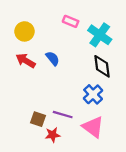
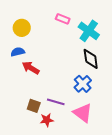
blue semicircle: (53, 58) -> (18, 52), moved, turned -64
red arrow: (26, 61) -> (31, 68), moved

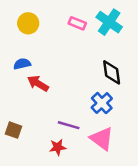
yellow circle: (22, 28) -> (28, 23), moved
cyan cross: (89, 31) -> (109, 22), moved
brown square: (34, 106) -> (13, 130), moved

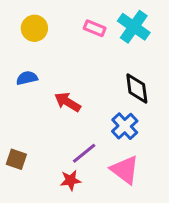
red arrow: (38, 83) -> (68, 102), moved
purple line: (69, 125) -> (84, 153), turned -55

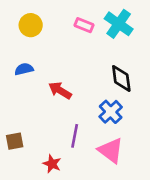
purple line: (84, 153) -> (75, 136), turned -40
brown square: (16, 159) -> (15, 141), turned -30
red star: (71, 180) -> (52, 164), moved, turned 30

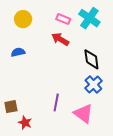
red arrow: (60, 90) -> (60, 39), moved
blue cross: (111, 112) -> (93, 84), moved
red star: (52, 164) -> (25, 123), moved

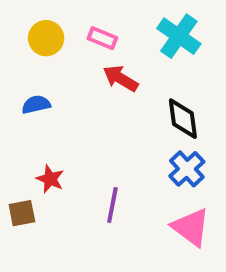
pink rectangle: (63, 19) -> (102, 38), moved
pink triangle: (83, 114) -> (191, 227), moved
red star: (25, 123) -> (50, 179), moved

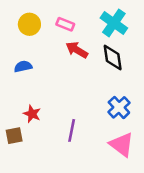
black diamond: (183, 119) -> (113, 58), moved

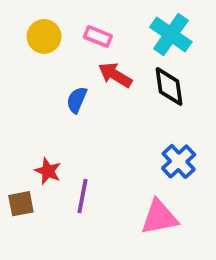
blue semicircle: (23, 66) -> (77, 100), moved, turned -54
purple line: (72, 130) -> (82, 196), moved
pink triangle: (122, 145) -> (159, 217), moved, turned -48

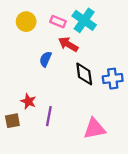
cyan cross: (171, 35) -> (84, 20), moved
black diamond: (169, 86) -> (84, 74), moved
blue cross: (179, 161) -> (113, 79), moved, turned 36

